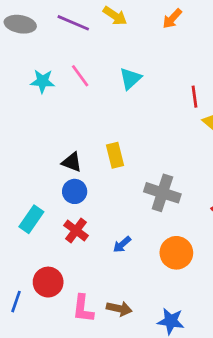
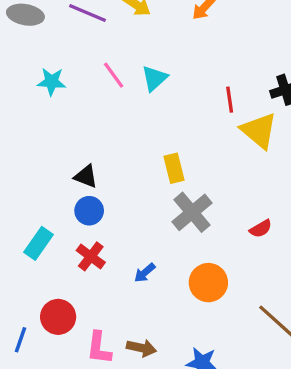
pink line: (80, 76) -> (114, 75), moved
yellow rectangle: (115, 155) -> (174, 168), moved
gray cross: (162, 193) -> (192, 212), turned 32

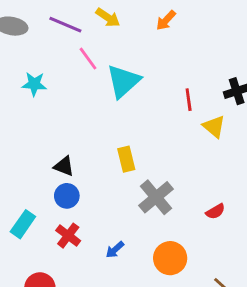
pink line: (114, 75) -> (88, 59), moved
cyan triangle: (154, 78) -> (123, 81), size x1.5
yellow triangle: (259, 131) -> (214, 127), size x0.7
yellow rectangle: (174, 168) -> (126, 159), moved

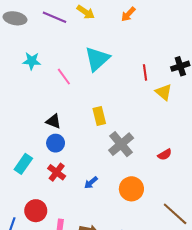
pink line: (88, 59) -> (64, 77), moved

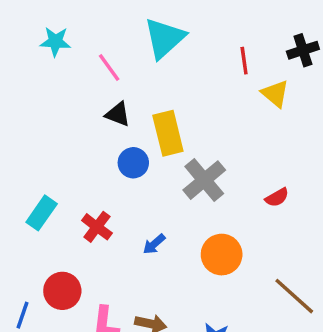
yellow rectangle: (99, 116) -> (168, 133), size x1.4
black triangle: (53, 121) -> (118, 114), moved
blue circle: (56, 143) -> (133, 163), moved

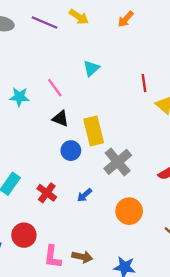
cyan triangle: (164, 38) -> (91, 68), size x0.6
cyan star: (55, 42) -> (19, 97), moved
blue arrow: (154, 244) -> (85, 195), moved

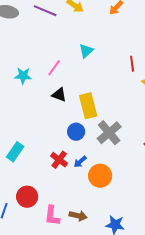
pink line: (55, 88) -> (54, 68), turned 72
blue circle: (71, 151) -> (76, 132), moved
red cross: (47, 193) -> (59, 160), moved
orange circle: (129, 211) -> (100, 176), moved

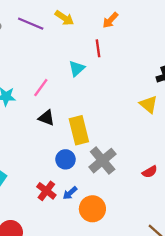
red line: (132, 64) -> (98, 48), moved

